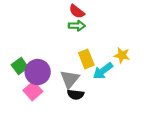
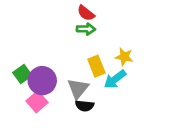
yellow star: (122, 55) -> (124, 57), moved

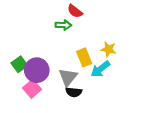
green arrow: (86, 29) -> (63, 25), moved

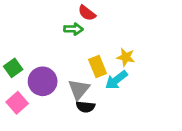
green square: (19, 64) -> (13, 68), moved
pink square: (32, 89) -> (17, 103), moved

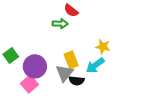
yellow rectangle: (98, 67) -> (71, 60), moved
pink square: (17, 103) -> (29, 84), moved
black semicircle: (85, 107) -> (77, 81), moved

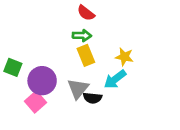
green arrow: (60, 24) -> (82, 36), moved
green square: (11, 55) -> (13, 67), turned -32
yellow rectangle: (71, 60) -> (86, 55), moved

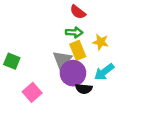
yellow star: (124, 57) -> (101, 42), moved
purple circle: (42, 81) -> (73, 73), moved
gray triangle: (78, 89) -> (62, 60), moved

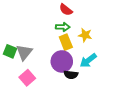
gray triangle: (62, 60) -> (24, 52), moved

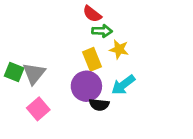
green arrow: (63, 27) -> (102, 31), moved

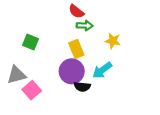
yellow star: (119, 49) -> (113, 41), moved
green square: (14, 72) -> (31, 42), moved
gray triangle: (34, 73) -> (16, 75), moved, turned 36

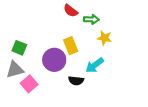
green arrow: (85, 26) -> (91, 19), moved
green square: (31, 42) -> (19, 48), moved
purple circle: (72, 71) -> (54, 60), moved

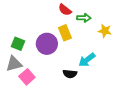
yellow star: (104, 38) -> (105, 31), moved
yellow rectangle: (71, 46) -> (65, 33), moved
purple circle: (54, 60) -> (47, 44), moved

